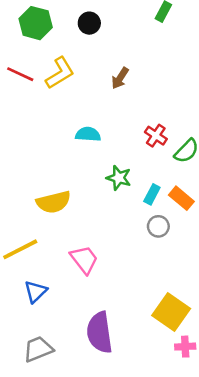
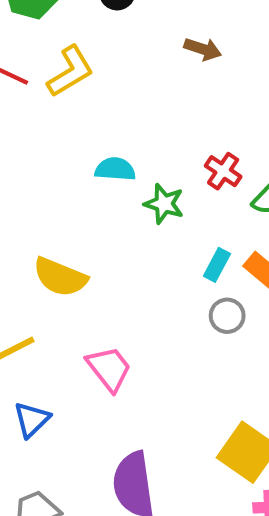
brown arrow: (120, 78) -> (203, 49), moved, turned -105
green star: (119, 178) -> (164, 204), moved
yellow semicircle: (54, 202) -> (60, 277), turned 36

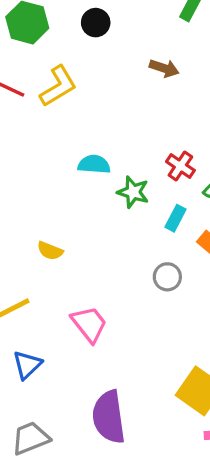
cyan rectangle: (217, 265) -> (176, 218), moved
yellow semicircle: (60, 277) -> (50, 251), size x0.6
gray circle: (227, 316) -> (167, 277), moved

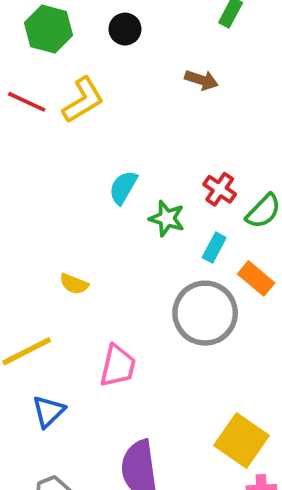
cyan semicircle: (94, 164) -> (123, 187), turned -64
gray circle: (167, 277) -> (205, 313), size x2.0
pink trapezoid: (89, 324) -> (118, 366), turned 51

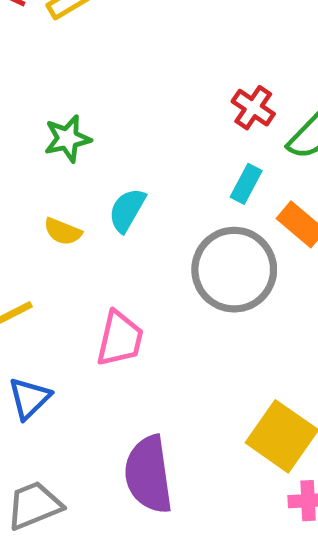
cyan semicircle: (123, 187) -> (127, 210), moved
green star: (167, 218) -> (67, 139), moved, turned -30

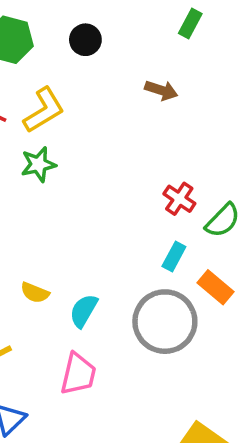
green star: (67, 139) -> (38, 164), moved
cyan semicircle: (127, 210) -> (84, 311), moved

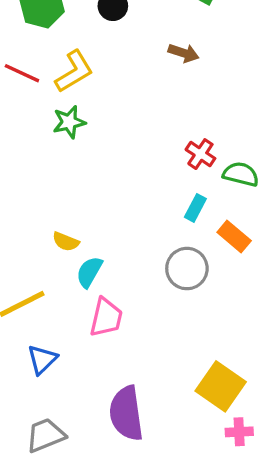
green semicircle: (223, 220) -> (241, 174), turned -120
cyan semicircle: (84, 311) -> (89, 272), moved
gray circle: (165, 322) -> (187, 269), size x0.7

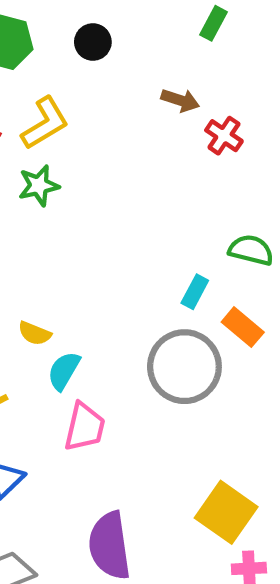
red cross: (200, 154) -> (224, 136), moved
gray circle: (187, 269) -> (184, 367), size x1.4

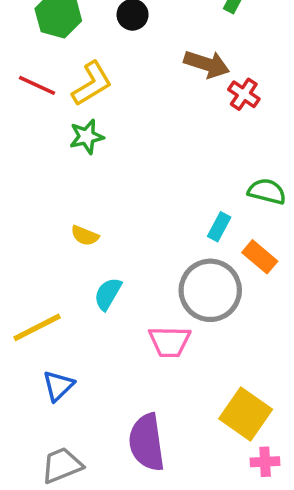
brown arrow: (180, 100) -> (207, 64), size x1.4
yellow semicircle: (35, 333) -> (85, 236), moved
pink trapezoid: (85, 427) -> (170, 342), moved, turned 78

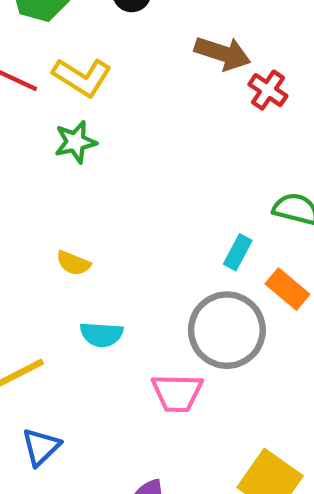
yellow L-shape: (92, 84) -> (82, 77), turned 63
cyan semicircle: (108, 294) -> (101, 334), turned -116

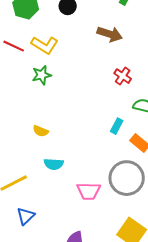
red cross: (268, 90) -> (123, 76), moved
gray circle: (227, 330) -> (127, 178), moved

